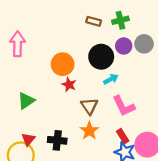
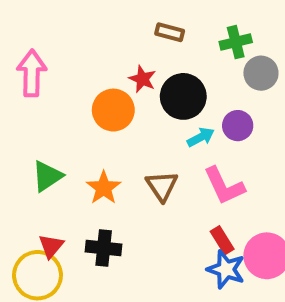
green cross: (120, 20) -> (236, 42), moved
purple circle: (124, 46) -> (238, 126), moved
red star: (69, 85) -> (142, 79), moved
orange star: (89, 131) -> (104, 188), moved

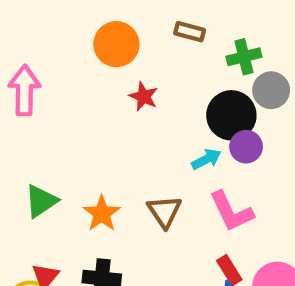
brown rectangle: (170, 32) -> (190, 32), moved
black circle: (183, 96) -> (231, 115), moved
orange circle: (113, 110) -> (116, 44), moved

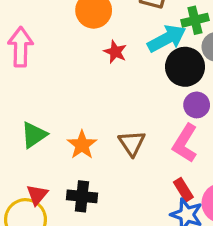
purple circle: (246, 147) -> (197, 105), moved
cyan arrow: (206, 159) -> (167, 39), moved, size x1.6
pink L-shape: (231, 212) -> (185, 143), turned 57

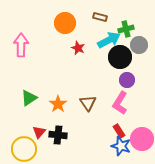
red triangle: (37, 195) -> (39, 132), moved

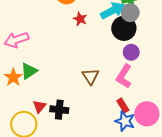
pink arrow: (21, 45) -> (16, 40), moved, turned -110
gray circle: (139, 45) -> (130, 13), moved
orange star: (58, 104) -> (13, 77), moved

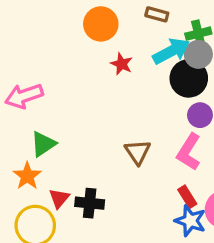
orange star: (13, 77) -> (27, 176), moved

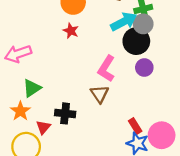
red star: (122, 64) -> (71, 31), moved
pink L-shape: (189, 152) -> (106, 69), moved
black cross: (90, 203) -> (65, 113), moved

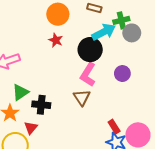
gray circle: (143, 24) -> (132, 33), moved
black circle: (136, 41) -> (90, 50), moved
black cross: (65, 113) -> (41, 105), moved

